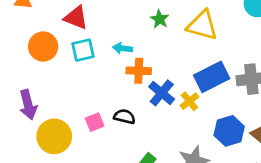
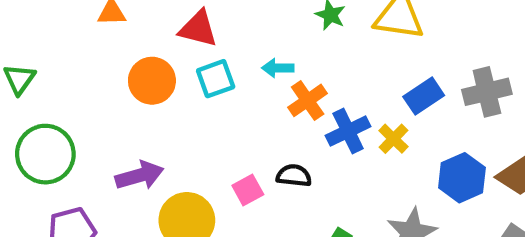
orange cross: (139, 71) -> (308, 100), turned -30
blue rectangle: (212, 77) -> (424, 96), size x0.7
blue cross: (162, 93) -> (348, 131), turned 32
purple arrow: (28, 105) -> (139, 175), turned -84

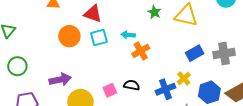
blue cross: (348, 131) -> (165, 89), moved
yellow cross: (393, 139) -> (184, 78), moved
green circle: (45, 154) -> (17, 66), size x0.7

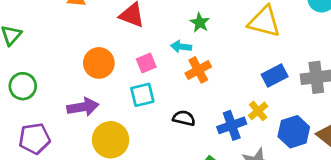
green star: (154, 12) -> (200, 23), moved
orange circle: (69, 36) -> (99, 63), moved
cyan square: (99, 38) -> (142, 95), moved
pink square: (110, 90) -> (146, 63), moved

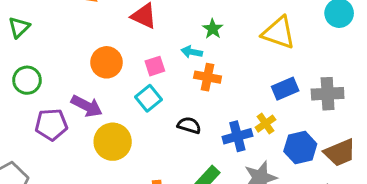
orange cross: (198, 70) -> (208, 77), turned 35
cyan square: (142, 95) -> (148, 98), turned -30
purple arrow: (83, 107) -> (87, 106), turned 32
purple pentagon: (34, 139) -> (51, 125), moved

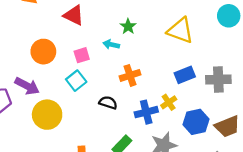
orange cross: (208, 77) -> (130, 75), moved, turned -30

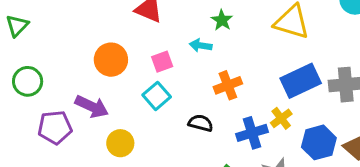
blue rectangle: (185, 75) -> (301, 81), size x1.4
yellow circle: (47, 115) -> (120, 143), size x0.7

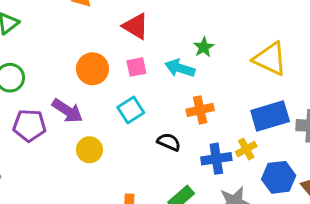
cyan arrow: (201, 45) -> (180, 68), size x1.4
pink square: (162, 62) -> (136, 67), moved

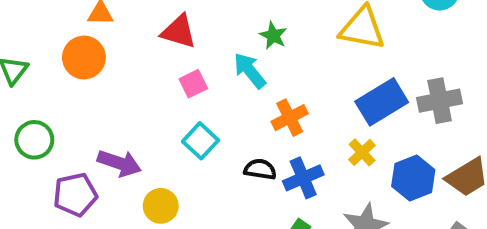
cyan arrow: (180, 68) -> (250, 71), turned 48
orange circle: (92, 69) -> (84, 58), moved
blue cross: (216, 159) -> (303, 178), moved

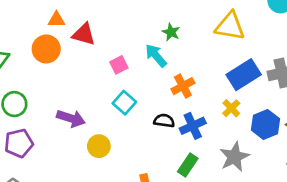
red triangle: (179, 32) -> (84, 34), moved
purple pentagon: (75, 195) -> (19, 143), moved

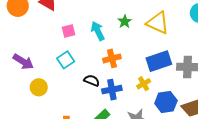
green star: (171, 32) -> (125, 22), moved

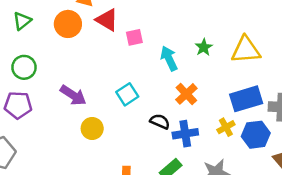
yellow triangle: (158, 23) -> (246, 50), turned -30
pink square: (68, 31) -> (134, 37), moved
orange cross: (112, 58) -> (186, 94), turned -30
blue hexagon: (166, 102) -> (256, 135), moved

